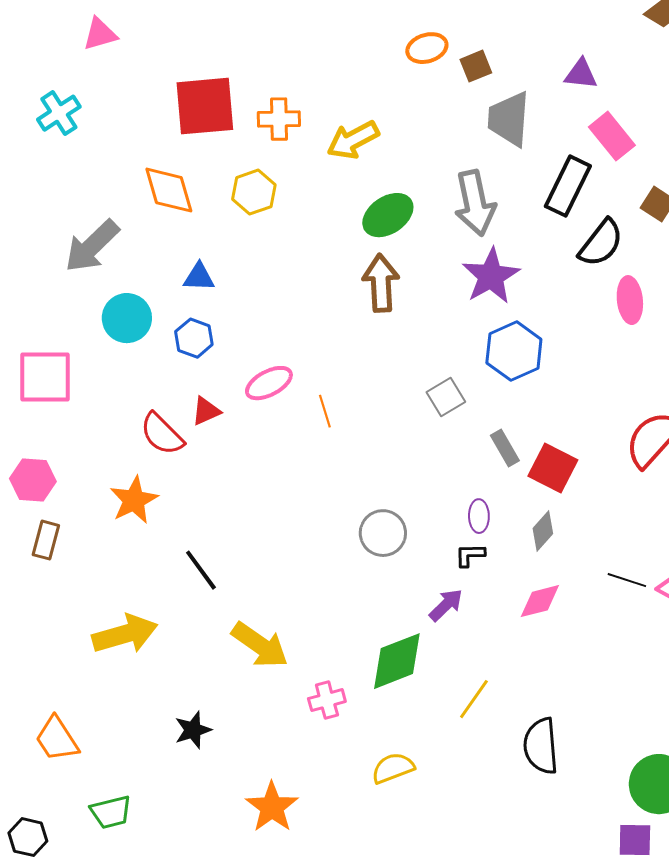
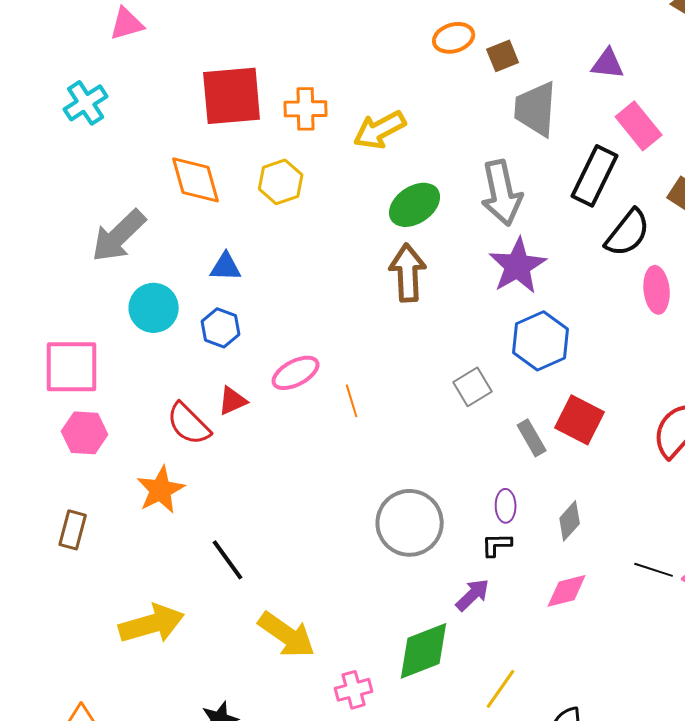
red square: (553, 468) -> (580, 420), moved
pink hexagon: (33, 480) -> (85, 433), moved
gray circle: (383, 533) -> (410, 523), size x1.4

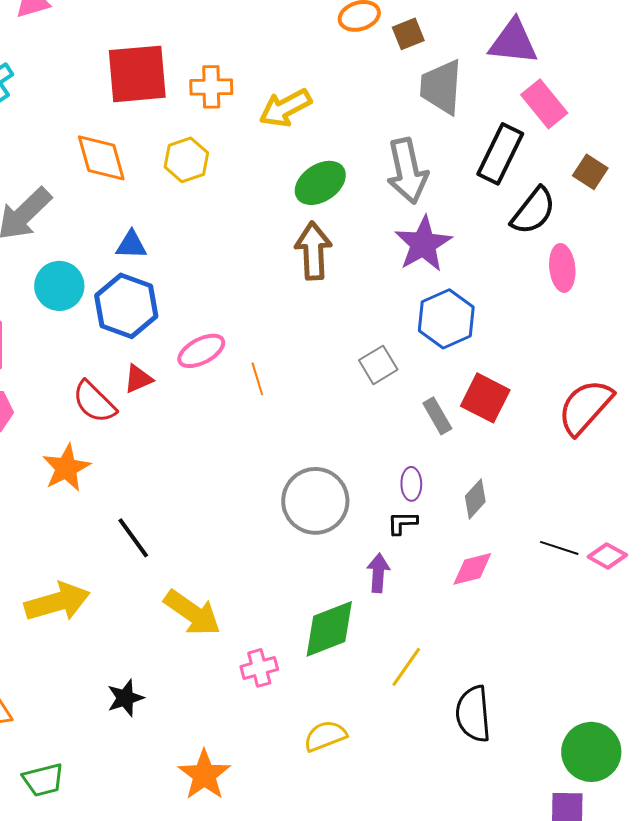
purple triangle: (608, 64) -> (513, 42), size x1.5
blue hexagon: (221, 328) -> (126, 306), size x1.6
purple arrow: (473, 595) -> (378, 573), turned -42

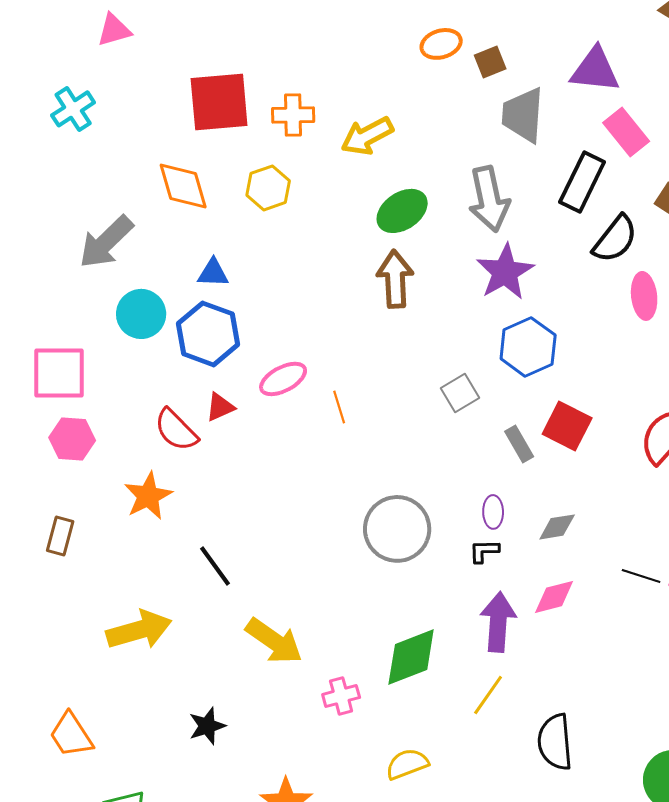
gray diamond: (475, 499) -> (557, 527), turned 39
purple arrow: (378, 573) -> (498, 622), moved, size x1.5

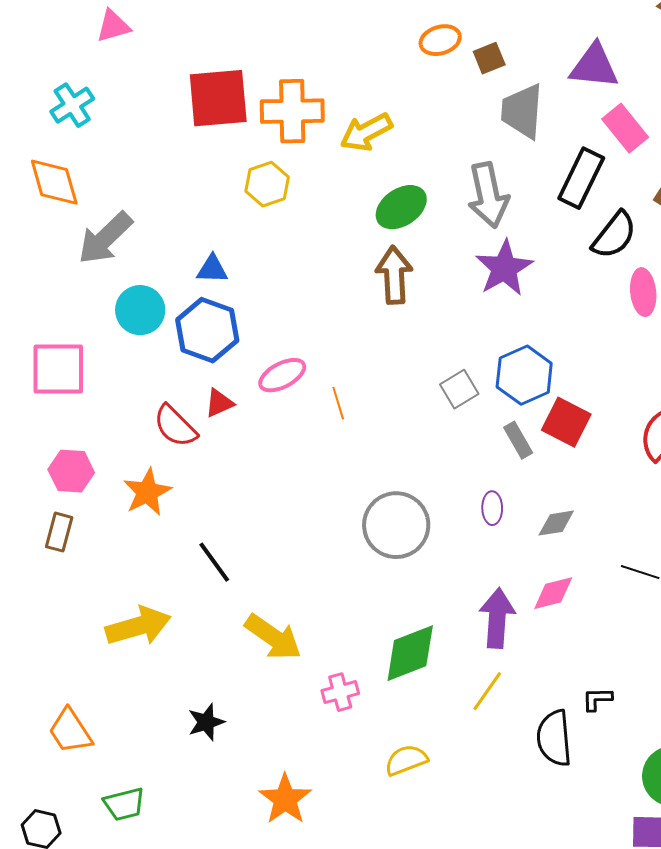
orange cross: (293, 115) -> (292, 111), size x1.5
orange diamond: (183, 186) -> (54, 182), moved
blue hexagon: (528, 347) -> (524, 375), moved
pink hexagon: (72, 439) -> (71, 471), moved
black L-shape: (484, 551) -> (597, 699), moved

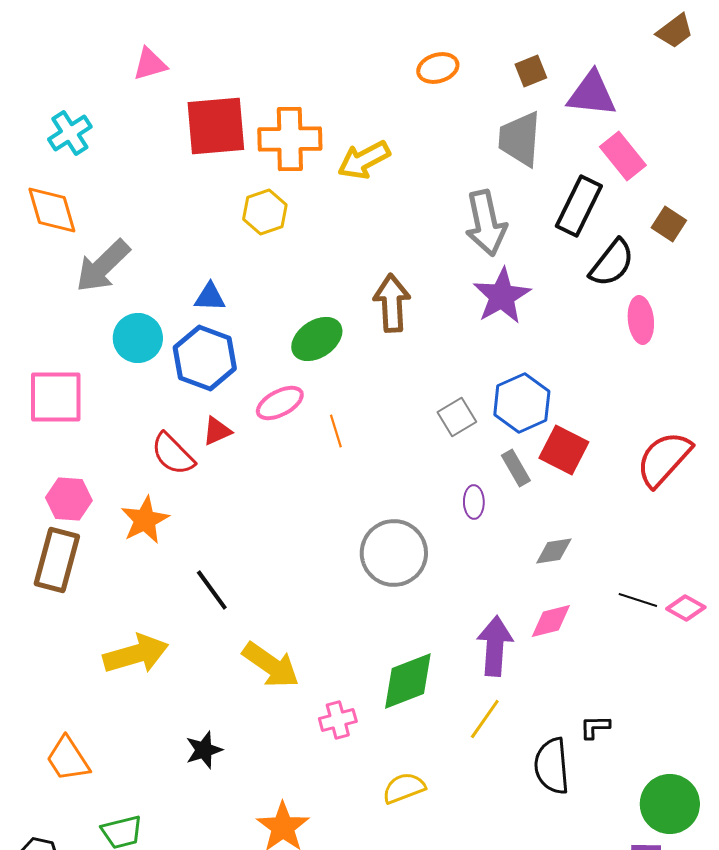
pink triangle: (113, 26) -> (150, 64), moved
brown square: (489, 58) -> (531, 71), moved
green ellipse: (401, 207) -> (317, 339), moved
purple ellipse: (492, 508) -> (474, 502), moved
brown rectangle: (59, 532) -> (57, 560), size x1.6

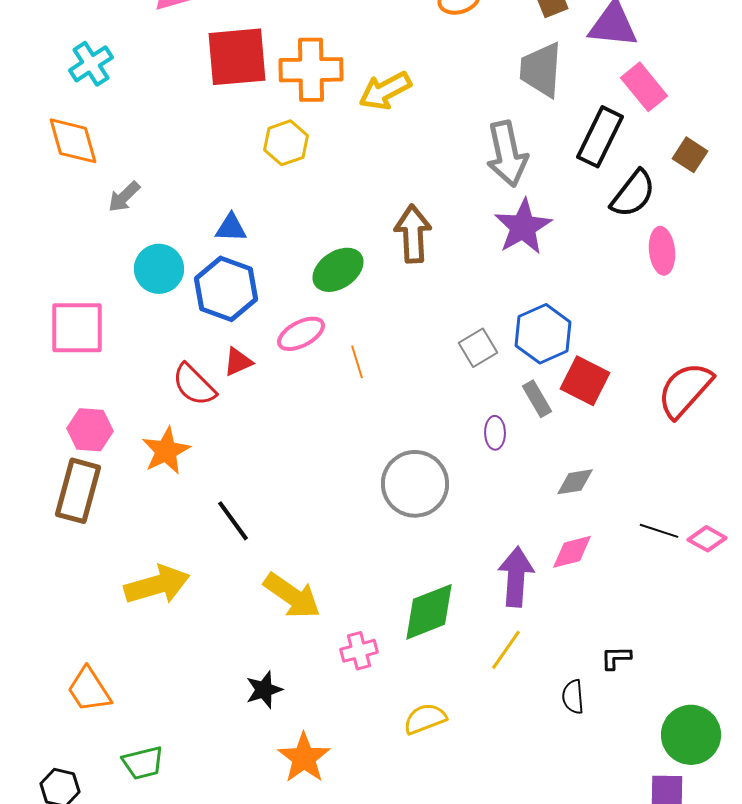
gray arrow: (103, 266) -> (124, 197), size x0.6
black star: (204, 750) -> (264, 690), moved
black semicircle: (552, 766) -> (573, 697), size x0.6

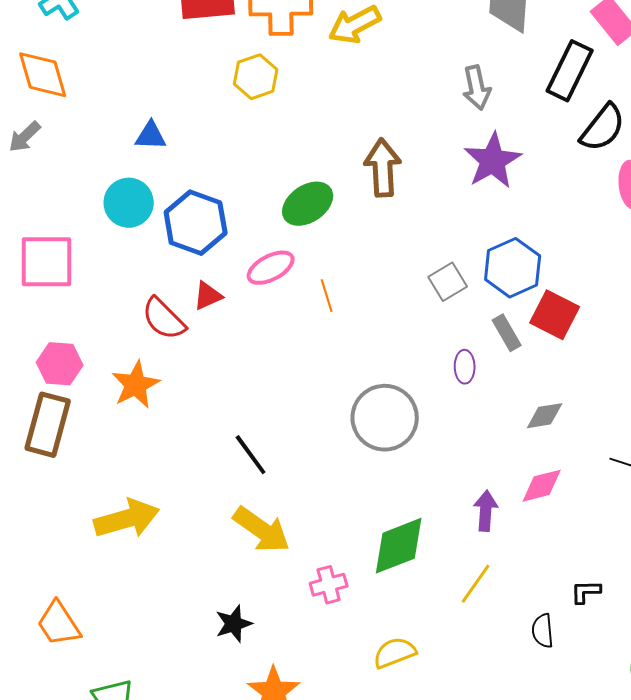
gray arrow: (507, 154) -> (477, 88), size x0.7
gray arrow: (124, 197) -> (25, 137), moved
blue triangle: (231, 228) -> (151, 136), moved
black line: (233, 521) -> (251, 455), moved
purple arrow: (516, 577) -> (486, 511), size x0.7

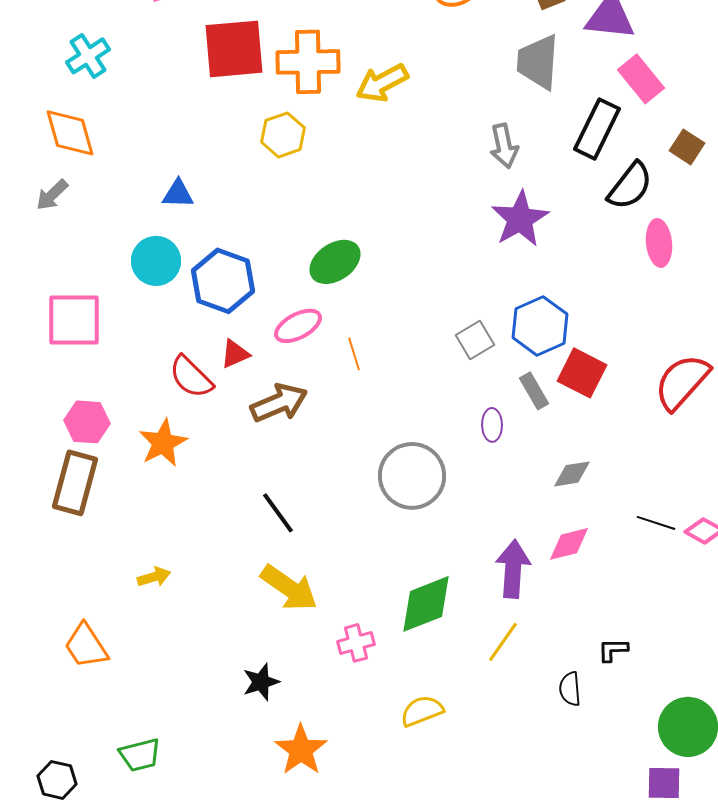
brown arrow: (383, 168) -> (279, 403), moved, turned 70
purple arrow: (486, 511) -> (513, 569), size x1.4
yellow arrow: (127, 519) -> (154, 577), size x0.5
orange trapezoid: (59, 624) -> (86, 646), moved

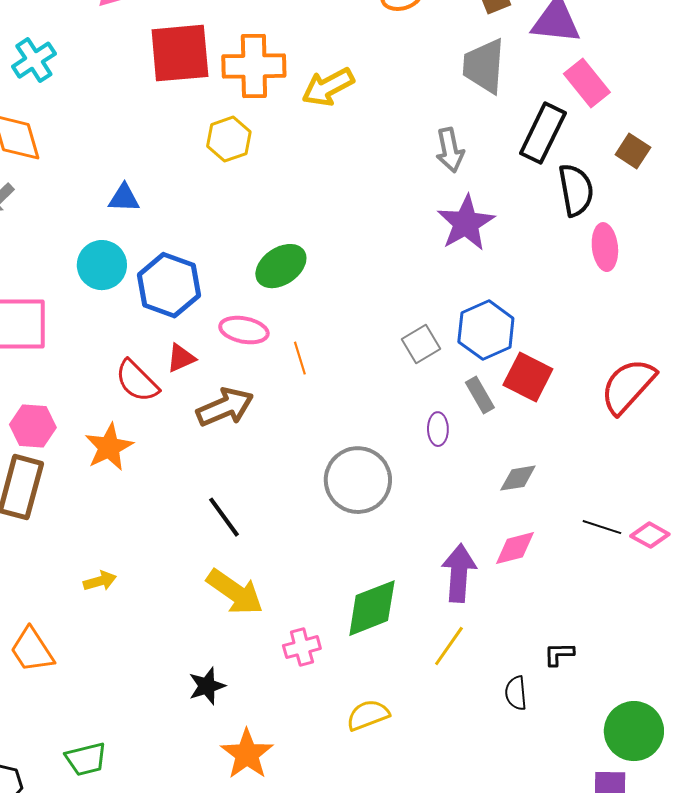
black semicircle: (630, 186) -> (576, 190), turned -48
pink ellipse: (298, 326) -> (244, 330), turned 39

